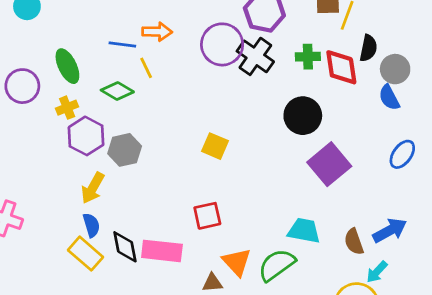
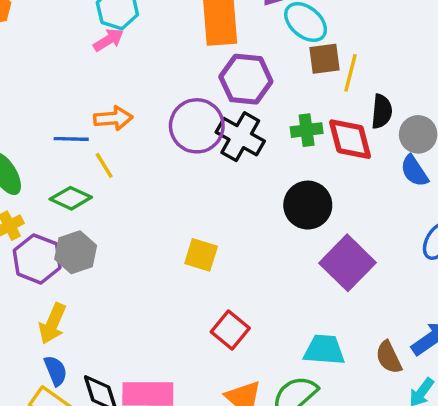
gray hexagon: (125, 150) -> (76, 252), moved
red square: (207, 216) -> (230, 330), moved, turned -32

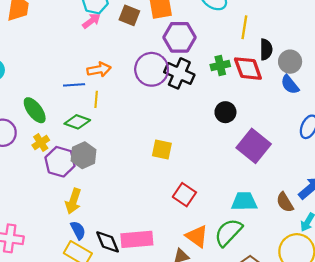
brown square: (324, 59) -> (129, 15), moved, turned 35
yellow line: (104, 165) -> (96, 99), turned 42
black circle: (308, 205) -> (225, 112), size x0.7

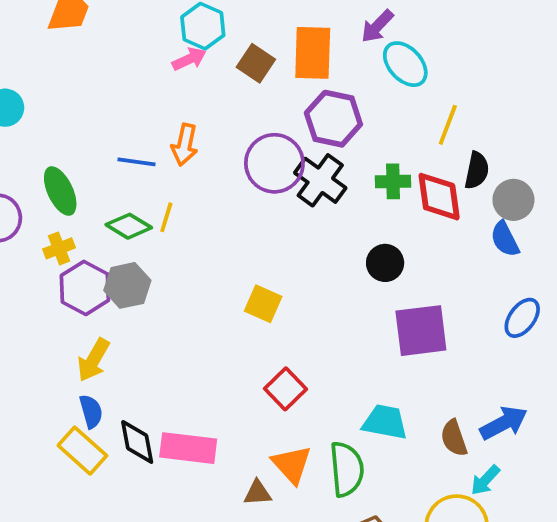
orange arrow: (99, 70) -> (185, 145), turned 100
yellow line: (96, 99) -> (166, 217), moved
purple square: (254, 146) -> (421, 331), turned 32
green semicircle: (228, 232) -> (347, 469), turned 120

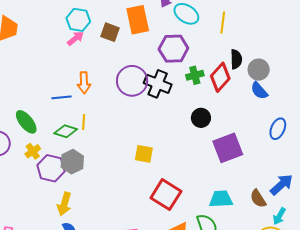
purple hexagon: (333, 119) -> (173, 49), moved
yellow line: (448, 125) -> (223, 23), moved
red diamond: (439, 197) -> (220, 77), turned 64
red square: (285, 389) -> (166, 195), size x1.4

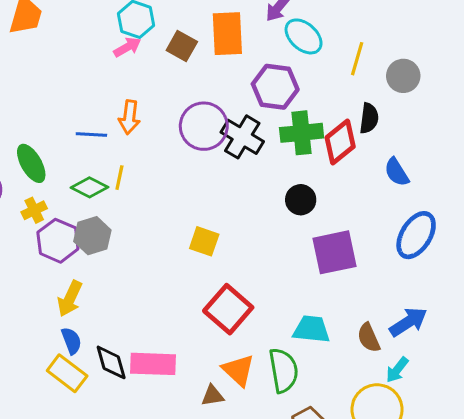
gray circle: (259, 70) -> (403, 76), moved
green cross: (195, 75) -> (302, 133), size x1.5
blue ellipse: (278, 129) -> (416, 235), size x1.4

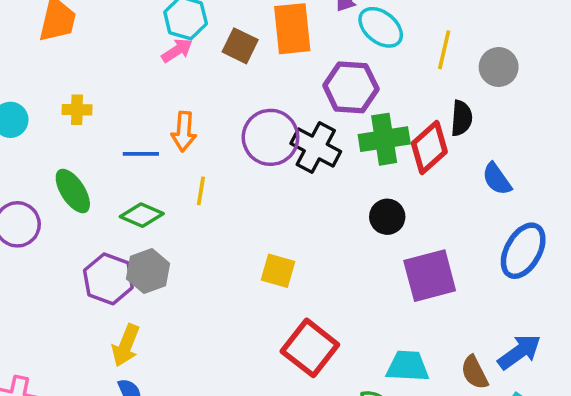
yellow line: (119, 178) -> (201, 191), moved
yellow cross: (34, 210) -> (77, 110), moved, turned 30

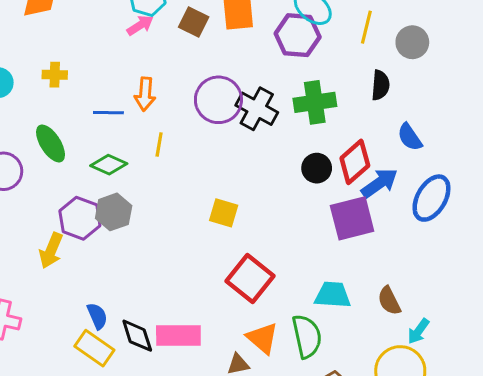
purple hexagon: (351, 87) -> (298, 35), moved
red diamond: (429, 147) -> (355, 162), moved
yellow arrow: (126, 345) -> (51, 251), moved
blue arrow: (519, 352) -> (379, 183), moved

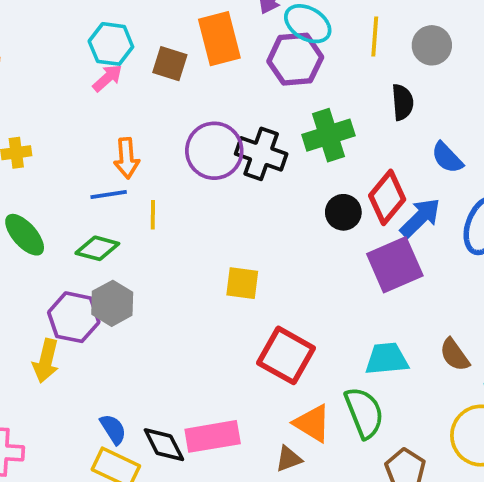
blue line: (108, 113) -> (109, 195), moved

